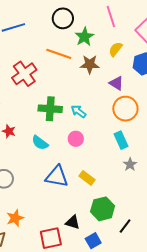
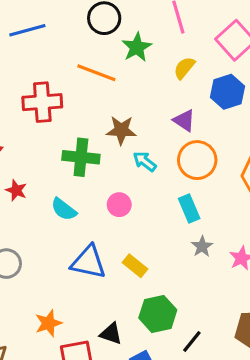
brown star: (90, 64) -> (121, 130), moved
red cross: (24, 74) -> (42, 102), turned 30
cyan arrow: (79, 111) -> (145, 161), moved
orange star: (15, 218) -> (48, 323), moved

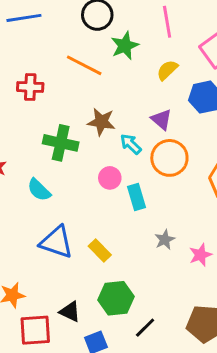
red cross: (42, 102) -> (30, 87), size x0.7
cyan arrow: (145, 161) -> (131, 144), moved
pink circle: (119, 205) -> (110, 178), moved
cyan rectangle: (189, 208) -> (136, 197), moved

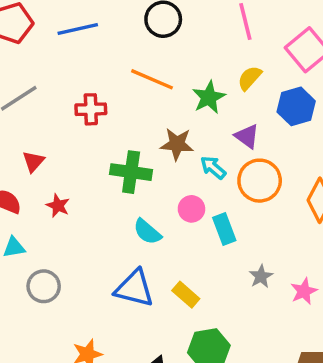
green star: (125, 46) -> (209, 97), moved
cyan semicircle: (39, 190) -> (147, 232), moved

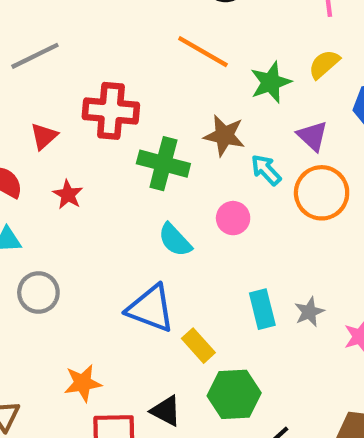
red cross: (91, 109) -> (111, 111), moved, size x1.4
cyan rectangle: (224, 229) -> (262, 309), moved
yellow rectangle: (186, 295) -> (198, 346), moved

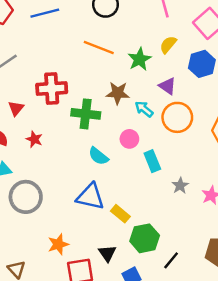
gray circle: (38, 292) -> (26, 197), size x1.4
cyan rectangle: (262, 309) -> (152, 161), moved
black triangle: (166, 411) -> (107, 253), turned 36

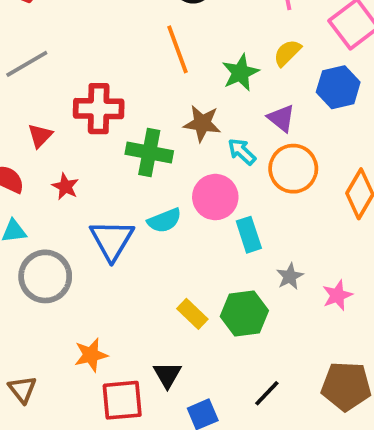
orange line: (99, 47) -> (178, 49), turned 44
pink circle: (129, 139) -> (215, 197), size x1.5
cyan semicircle: (98, 156) -> (164, 220), turned -65
blue triangle: (90, 197) -> (112, 240), moved, turned 44
green hexagon: (145, 238) -> (244, 314), moved

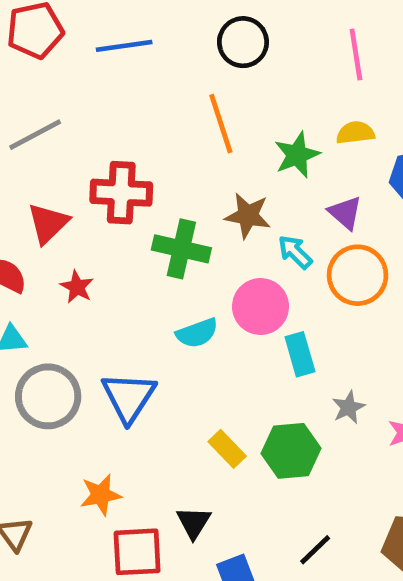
yellow semicircle: (287, 53) -> (355, 133), turned 36
red triangle: (40, 136) -> (48, 223), size x1.4
blue triangle: (112, 240) -> (129, 397), moved

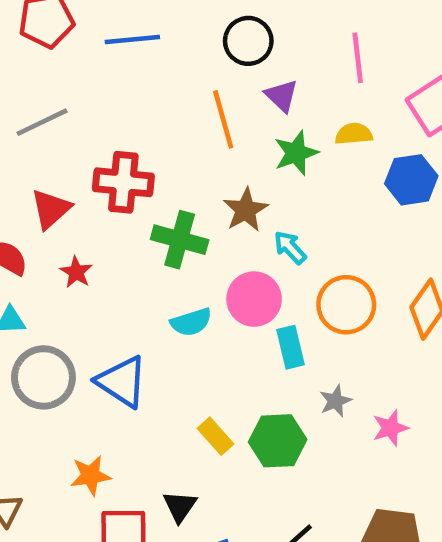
purple triangle: (345, 213) -> (282, 96), moved
brown star: (248, 216) -> (246, 210), turned 30
orange circle: (358, 275) -> (346, 305), moved
blue triangle: (129, 397) -> (122, 382), turned -32

